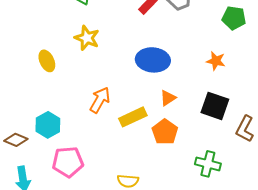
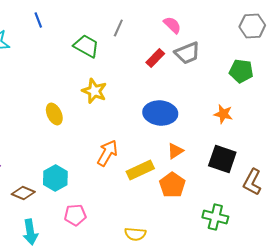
pink pentagon: (68, 162) -> (75, 215), size x0.7

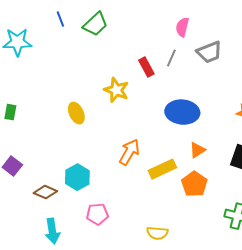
pink semicircle: (172, 25) -> (182, 27), moved, turned -120
gray line: (118, 28) -> (171, 58), moved
green trapezoid: (86, 46) -> (95, 24), moved, turned 108
red rectangle: (155, 58) -> (146, 67), moved, turned -72

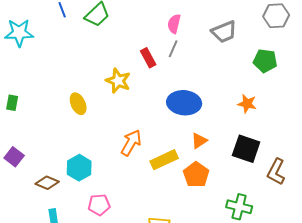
pink semicircle: (182, 27) -> (174, 24), moved
gray trapezoid: (209, 52) -> (224, 32), moved

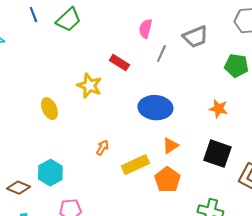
gray line: (173, 49) -> (161, 54), moved
red rectangle: (148, 58) -> (119, 63), turned -30
orange arrow: (131, 143) -> (102, 148), size x0.6

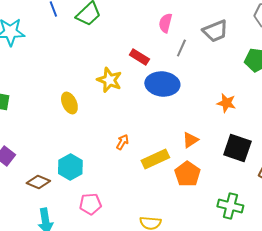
blue ellipse: (155, 108) -> (162, 84), moved
orange star: (218, 109) -> (226, 103), moved

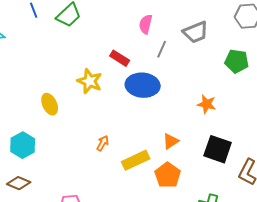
cyan hexagon: (70, 167) -> (23, 145), moved

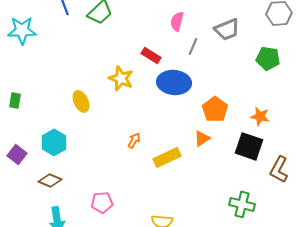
orange star: (207, 104) -> (260, 116), moved
orange pentagon: (168, 175) -> (215, 109), moved

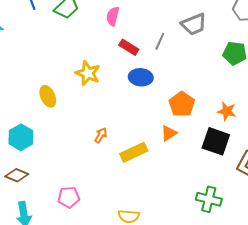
pink semicircle: (177, 21) -> (113, 16), moved
red rectangle: (151, 55) -> (129, 47), moved
blue ellipse: (174, 82) -> (141, 77), size x0.7

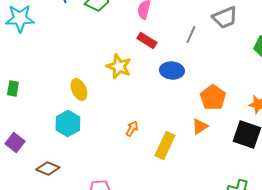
red rectangle: (129, 47) -> (147, 40), moved
cyan hexagon: (21, 137) -> (68, 124), moved
yellow rectangle: (134, 152) -> (165, 146), turned -40

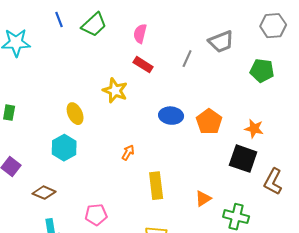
blue ellipse: (172, 70) -> (171, 116), moved
orange triangle: (200, 126) -> (203, 199), moved
yellow rectangle: (165, 146) -> (156, 186), moved, turned -32

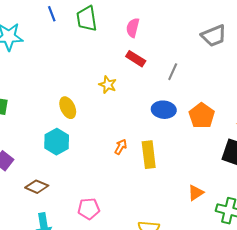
green trapezoid: (94, 25) -> (87, 19), turned 124
gray line: (187, 59) -> (173, 72), moved
yellow star: (115, 91) -> (108, 85), size x0.7
yellow rectangle: (156, 186) -> (149, 155), moved

